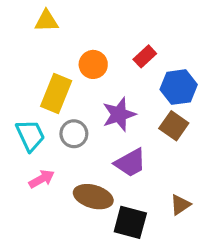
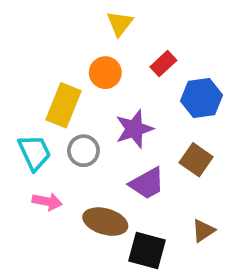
yellow triangle: (46, 21) -> (120, 24), moved, turned -50
brown square: (174, 126) -> (196, 160), moved
pink arrow: (42, 179) -> (47, 202), turned 40

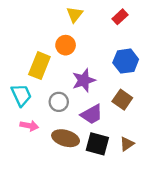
red rectangle: (163, 64) -> (120, 17), moved
gray circle: (83, 151) -> (59, 102), moved
black square: (147, 251) -> (97, 144), moved

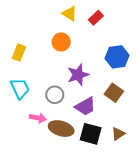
yellow triangle: (75, 15) -> (70, 14), turned -35
red rectangle: (120, 17) -> (96, 18), moved
yellow rectangle: (39, 66) -> (19, 53), moved, size x0.7
pink arrow: (29, 126) -> (38, 118), moved

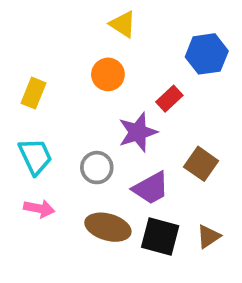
red rectangle: (96, 18) -> (169, 99), moved
blue hexagon: (117, 57) -> (207, 54), moved
pink arrow: (38, 118) -> (39, 209), moved

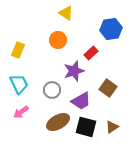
pink arrow: (39, 209) -> (21, 112), turned 133
brown ellipse: (108, 227) -> (58, 122), turned -45

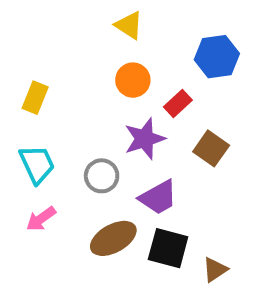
orange circle: (58, 40) -> (133, 80), moved
brown square: (108, 88) -> (211, 148), moved
brown triangle: (112, 127) -> (215, 270), moved

